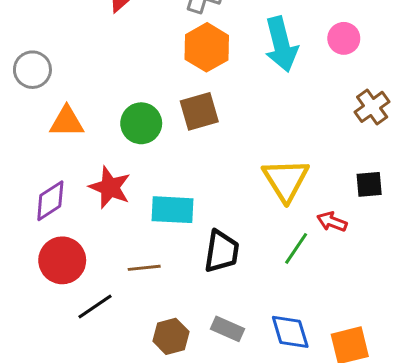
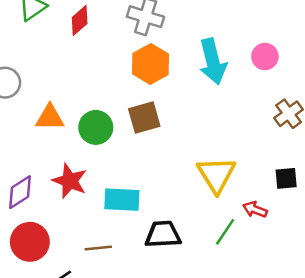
orange triangle: (67, 122) -> (50, 117), moved
black trapezoid: (222, 251) -> (163, 234), turned -102

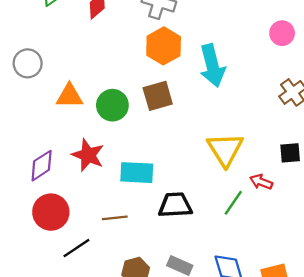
pink circle: (265, 57) -> (282, 33), moved
cyan arrow: (213, 61) -> (212, 66), moved

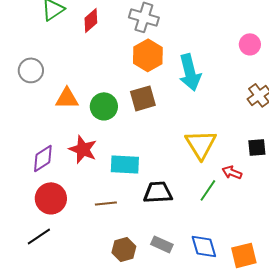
black line: (76, 248) -> (39, 236), moved

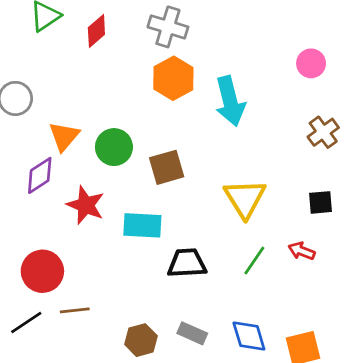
orange triangle: (67, 98) -> (64, 136), turned -50
brown square: (143, 98) -> (167, 167), moved
purple diamond: (43, 158) -> (40, 175), moved
red arrow: (232, 172) -> (302, 251), moved
brown line: (106, 203) -> (75, 310), moved

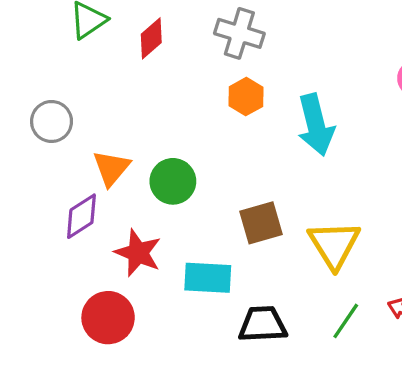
orange hexagon: (173, 78) -> (246, 97), size x0.7
brown square: (167, 167) -> (261, 223), moved
red circle: (42, 271) -> (108, 318), moved

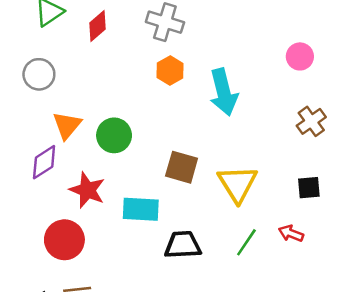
gray circle: (52, 121) -> (39, 74), moved
brown square: (261, 223) -> (182, 167), turned 32

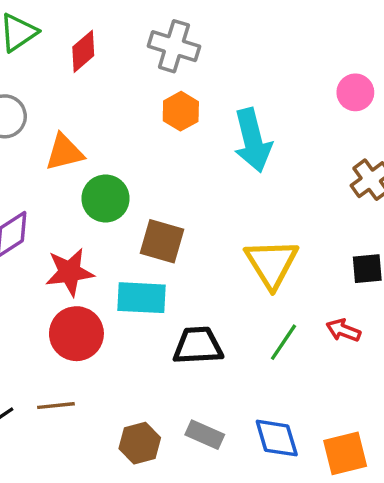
orange triangle: (67, 125) -> (64, 152), moved, turned 36
brown square: (182, 167) -> (162, 241), moved
red star: (87, 190) -> (70, 272), turned -30
red circle: (64, 240) -> (76, 334), moved

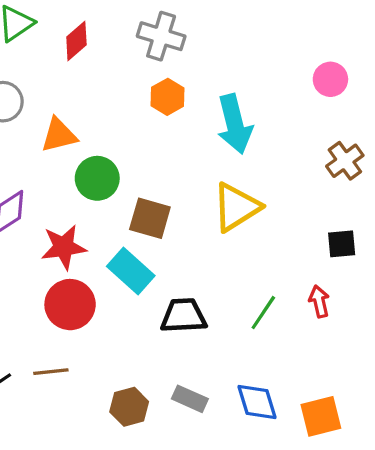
yellow triangle: (271, 264) -> (236, 207), moved, turned 30
cyan rectangle: (141, 298) -> (131, 271), turned 39
red arrow: (343, 330) -> (319, 301), turned 56

